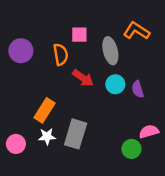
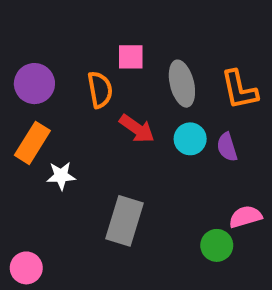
orange L-shape: (136, 31) -> (239, 90), moved, turned -135
orange rectangle: (44, 110) -> (32, 143), moved
white star: (47, 136) -> (61, 176), moved
pink circle: (16, 144) -> (26, 268), moved

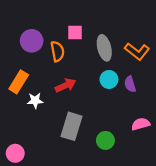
purple circle: (34, 84) -> (32, 41), moved
orange L-shape: (239, 90) -> (137, 51), turned -40
red arrow: (137, 129) -> (66, 85), moved, turned -60
green circle: (217, 245) -> (105, 140), moved

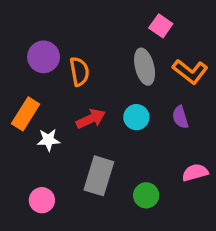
pink square: (75, 33) -> (161, 26), moved, turned 35
cyan circle: (109, 79) -> (136, 117), moved
pink circle: (15, 153) -> (42, 200), moved

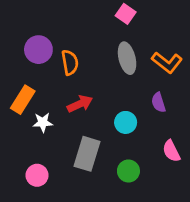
pink square: (161, 26) -> (126, 14), moved
cyan circle: (136, 117) -> (126, 122), moved
pink semicircle: (195, 173) -> (171, 151), turned -100

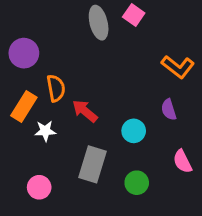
purple circle: (38, 50) -> (24, 53), moved
gray ellipse: (127, 58) -> (99, 23), moved
orange semicircle: (70, 62) -> (56, 88), moved
red arrow: (80, 104) -> (85, 111), turned -115

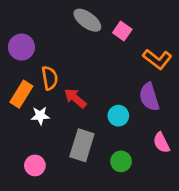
pink square: (134, 15) -> (122, 31), moved
gray ellipse: (99, 23) -> (87, 20), turned -40
purple semicircle: (169, 110) -> (149, 97), size x1.5

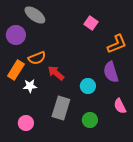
gray ellipse: (87, 20) -> (35, 15), moved
orange L-shape: (157, 59) -> (117, 44), turned -60
orange semicircle: (50, 78) -> (37, 58), turned 78

